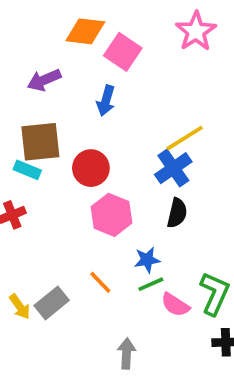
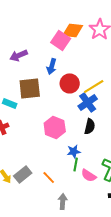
orange diamond: (85, 31) -> (73, 30), moved
brown square: (40, 142) -> (30, 88), moved
red circle: (91, 168) -> (70, 83), moved
orange line: (100, 282) -> (49, 177), moved
green line: (151, 284) -> (76, 164), turned -56

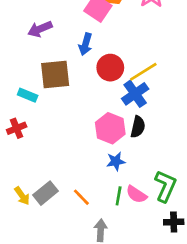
pink hexagon: (55, 127) -> (110, 128), moved
green line: (76, 164) -> (119, 196), moved

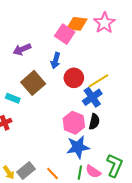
brown square: (55, 74) -> (33, 83), turned -35
blue star: (116, 161) -> (78, 147), size x1.6

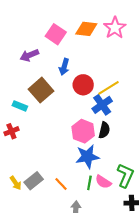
pink square: (65, 34) -> (56, 34), moved

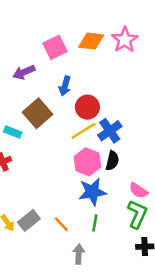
pink square: (56, 34) -> (55, 47), turned 30
yellow line: (108, 88) -> (84, 131), moved
pink semicircle: (103, 182) -> (138, 191), moved

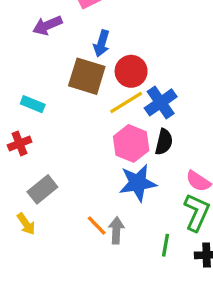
brown square: (38, 113) -> (87, 76), moved, turned -32
gray rectangle: (29, 220) -> (42, 189), moved
green line: (95, 223) -> (166, 245), moved
gray arrow: (79, 254) -> (116, 230), moved

